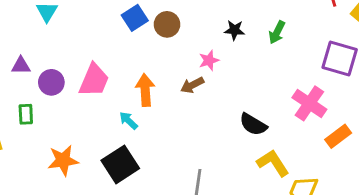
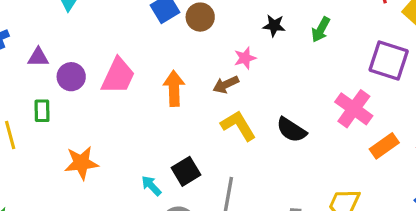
cyan arrow: (128, 121) -> (151, 186), moved
yellow L-shape: (273, 163) -> (238, 126), moved
black square: (120, 164) -> (186, 171), moved, size x0.7

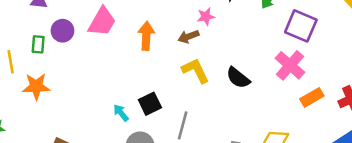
purple square: (389, 60) -> (301, 26), moved
purple circle: (71, 77) -> (63, 31), moved
orange star: (81, 163) -> (36, 86), moved

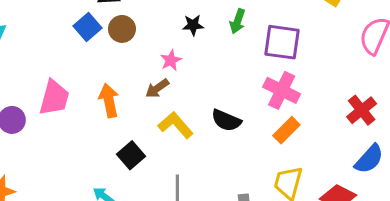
orange rectangle: (312, 97) -> (286, 130), moved
black square: (150, 104) -> (131, 155), moved

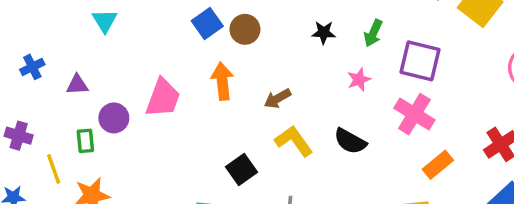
pink star: (171, 60) -> (359, 80), moved
orange arrow: (109, 100) -> (222, 81), moved
orange rectangle: (286, 130) -> (438, 165), moved

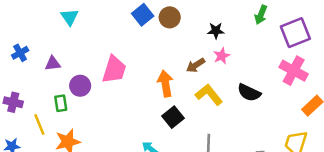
black star: (324, 33) -> (216, 31), moved
purple square: (420, 61) -> (295, 33), turned -32
pink star: (359, 80) -> (222, 56), moved
orange arrow: (222, 81) -> (165, 84), moved

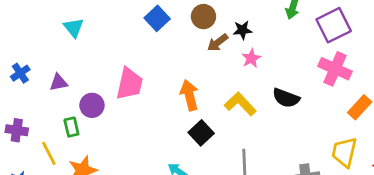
brown circle: (170, 17) -> (203, 17), moved
brown arrow: (196, 65) -> (218, 43), moved

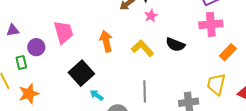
pink cross: (335, 69) -> (211, 24), turned -30
pink trapezoid: (129, 84) -> (63, 32), turned -30
black square: (201, 133) -> (81, 73), moved, size x1.4

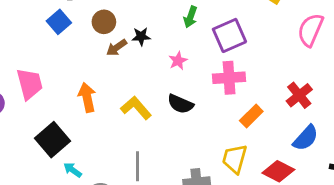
pink star: (151, 16) -> (178, 61), moved

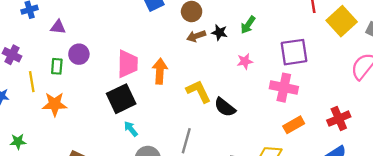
green arrow: (190, 17) -> (248, 25), moved
pink trapezoid: (30, 84) -> (128, 64), moved
black semicircle: (180, 104) -> (225, 107), moved

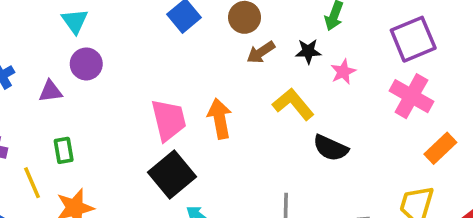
black star: (219, 32) -> (308, 51), moved
purple circle: (79, 54) -> (86, 64), moved
pink cross: (284, 88) -> (411, 96), turned 32
yellow L-shape: (199, 91) -> (293, 104), moved

